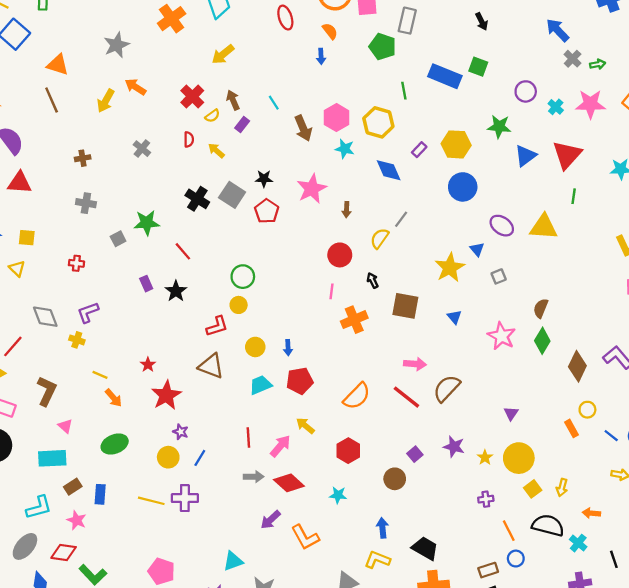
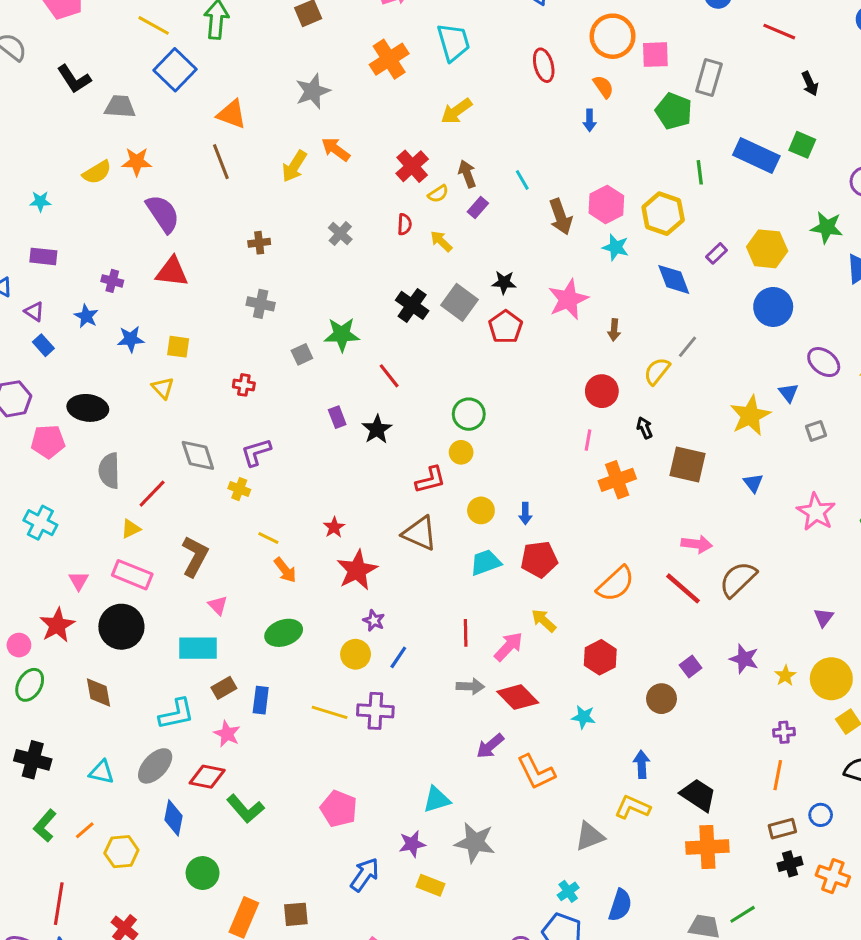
orange line: (509, 531) -> (778, 775), moved, turned 35

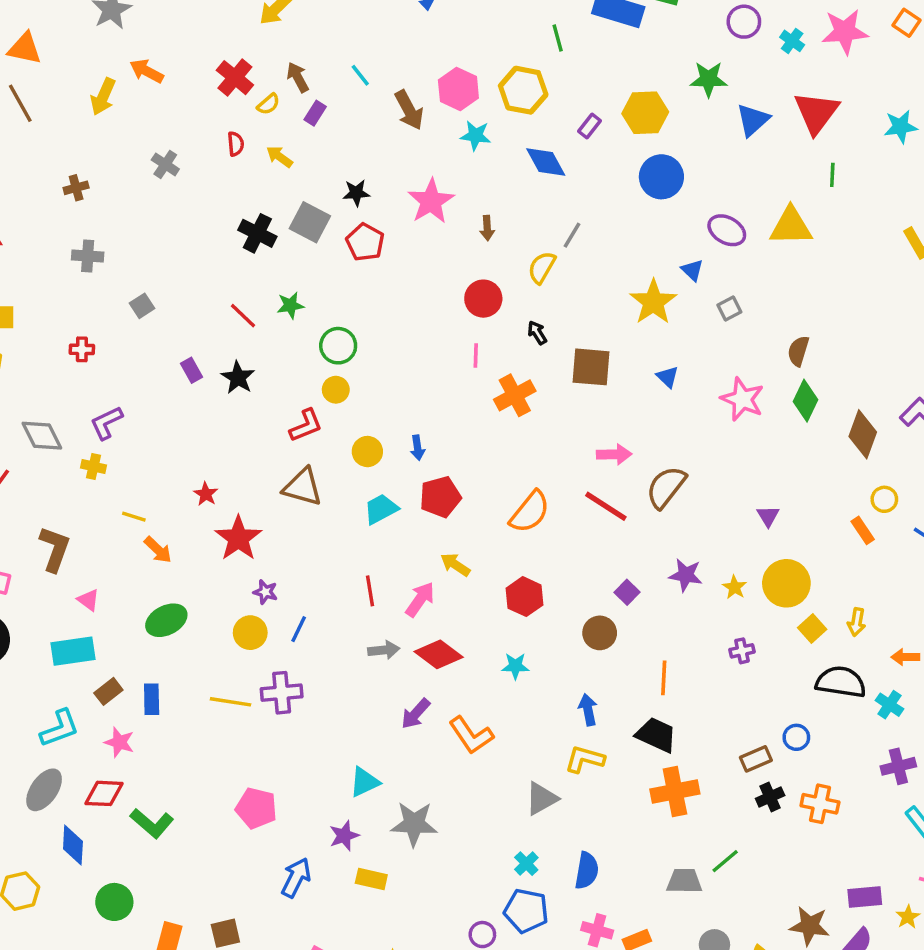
green star: (342, 334) -> (290, 305), moved, size x0.7
orange line: (778, 775) -> (664, 678), moved

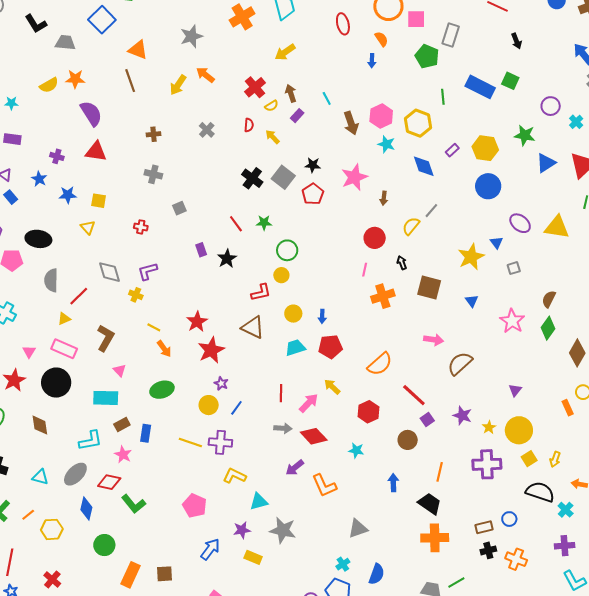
red star: (206, 494) -> (197, 322), size x1.5
red line: (606, 506) -> (414, 395), moved
purple cross: (742, 651) -> (487, 464), size x2.0
yellow L-shape: (585, 759) -> (234, 476), moved

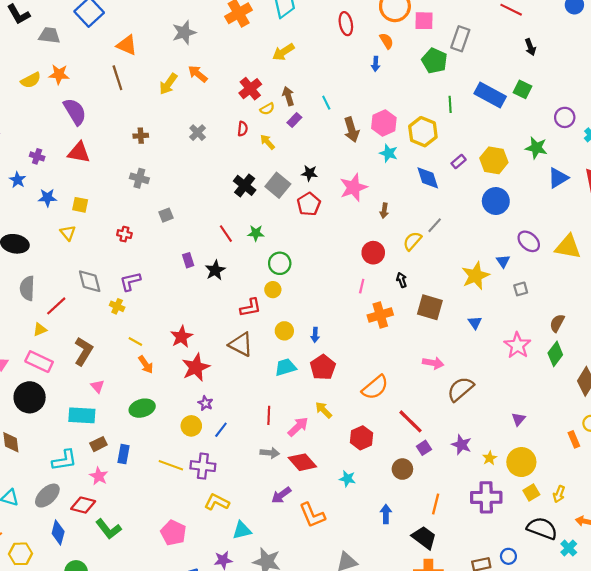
red pentagon: (330, 347) -> (323, 367), turned -30

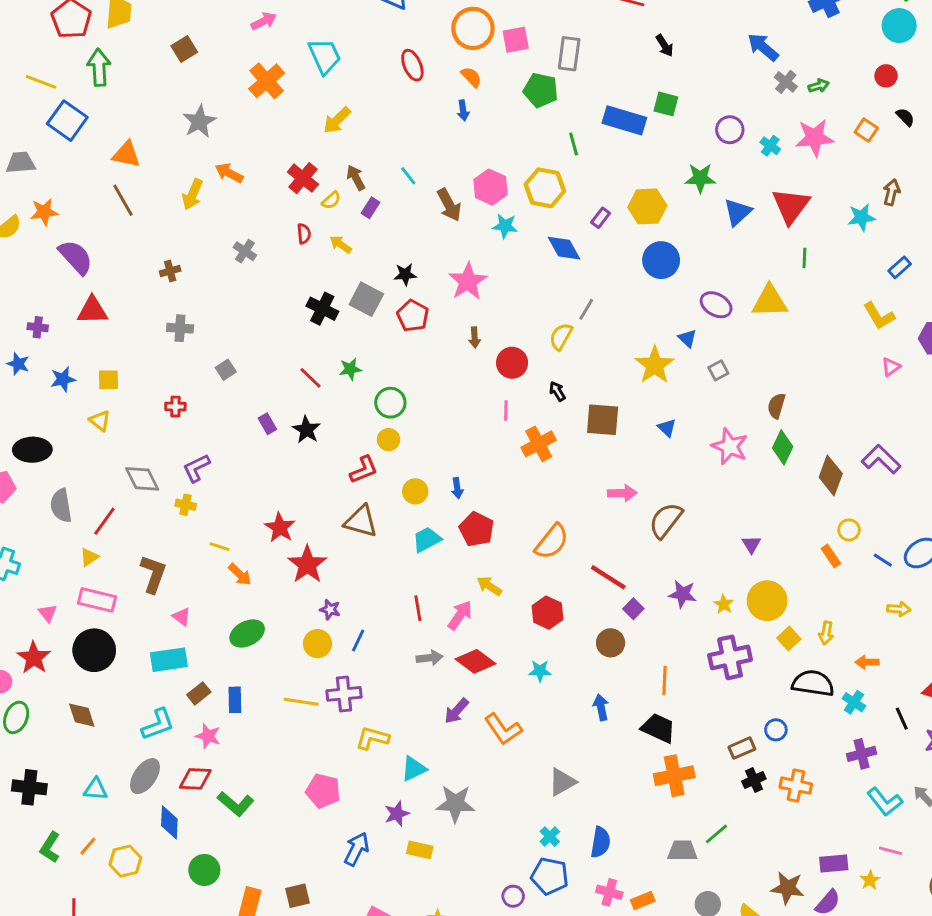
brown arrow: (384, 211) -> (475, 337), moved

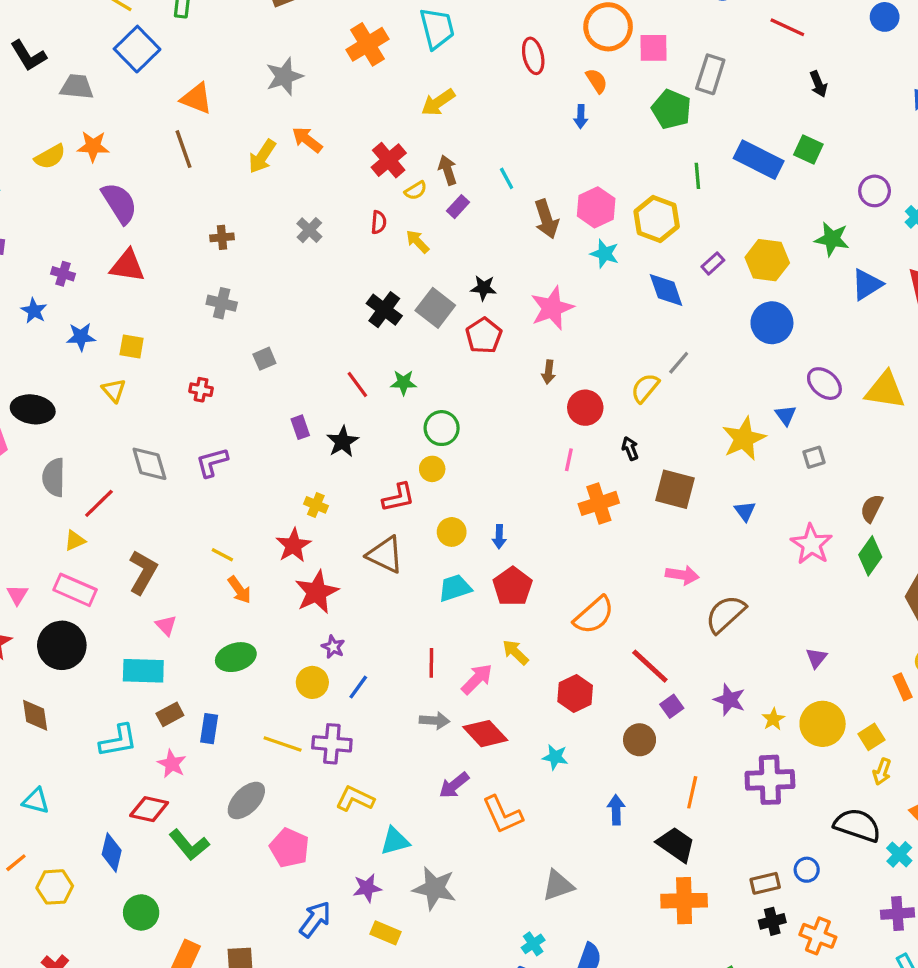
yellow cross: (186, 505) -> (316, 505), moved
yellow square: (789, 639) -> (871, 737), moved
gray ellipse: (145, 776) -> (246, 800), moved

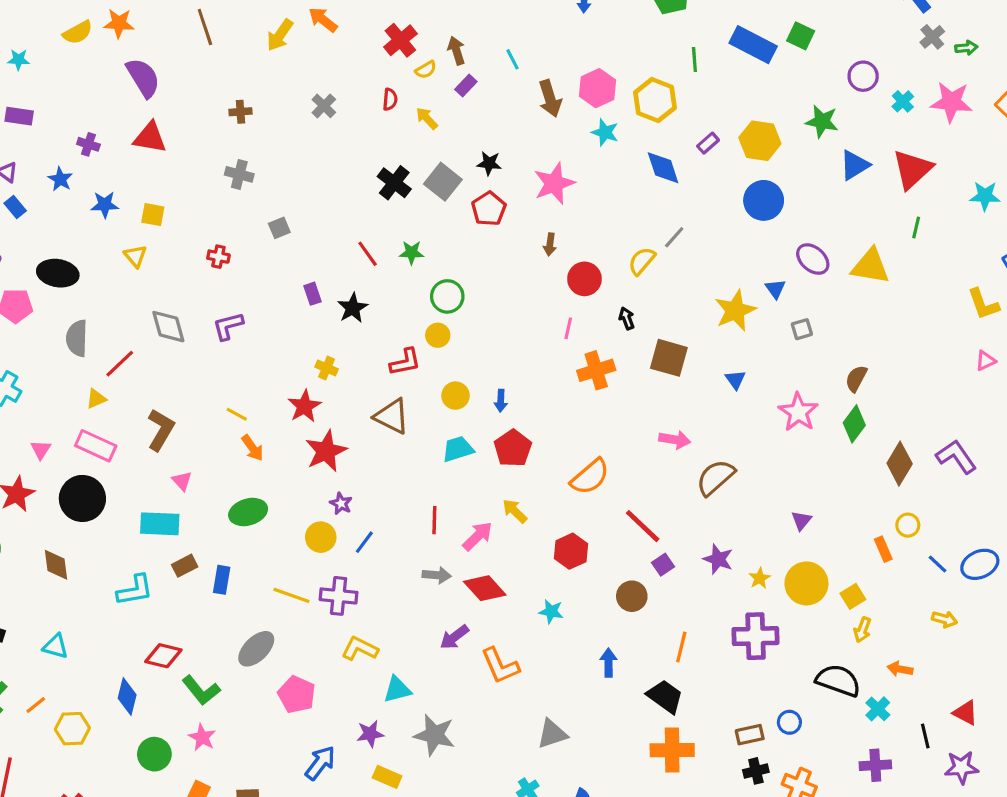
pink star: (172, 764) -> (202, 737), moved

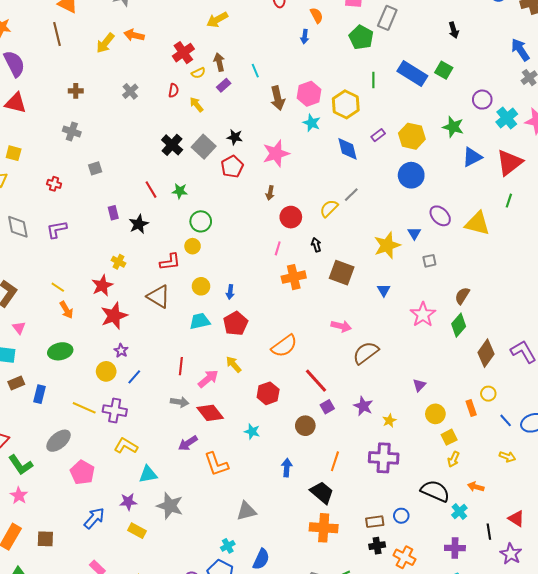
orange arrow: (323, 20) -> (134, 35), turned -30
cyan cross: (903, 101) -> (507, 118), size x1.5
yellow circle: (806, 583) -> (435, 414), moved, size x0.7
purple star: (962, 767) -> (511, 554), turned 30

